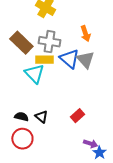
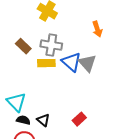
orange arrow: (85, 34) -> (97, 29), moved
brown rectangle: (21, 43) -> (23, 46), size x0.7
cyan triangle: (34, 74) -> (16, 102), moved

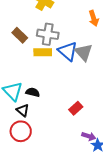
black semicircle: (23, 120) -> (33, 92), moved
black triangle: (43, 120) -> (23, 110), moved

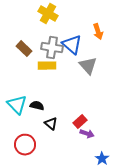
blue triangle: (68, 51) -> (72, 45), moved
black triangle: (23, 110) -> (51, 124), moved
purple arrow: (89, 136) -> (87, 134), moved

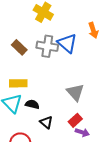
yellow rectangle: (47, 66) -> (18, 83), moved
gray triangle: (88, 66) -> (75, 92), moved

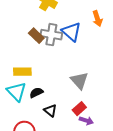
brown rectangle: (19, 47) -> (36, 36), moved
black semicircle: (32, 104) -> (36, 93), turned -40

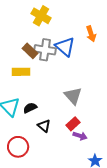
yellow rectangle: (22, 72) -> (21, 72), moved

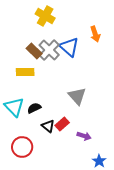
gray cross: (45, 50) -> (49, 50), turned 35
red rectangle: (73, 124) -> (62, 124), moved

